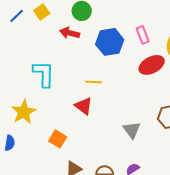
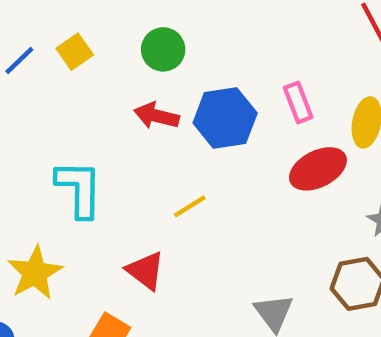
red arrow: (70, 33) -> (157, 116), moved
yellow line: (94, 82) -> (190, 206), turned -35
red triangle: (84, 106) -> (145, 271), moved

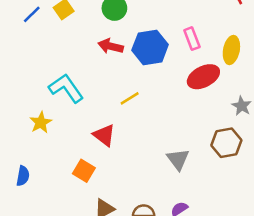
cyan L-shape: (79, 189) -> (66, 88), turned -36
yellow star: (35, 273) -> (41, 122), moved, size x0.7

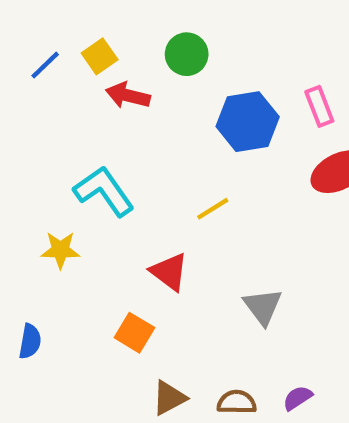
red arrow: (111, 46) -> (128, 96), moved
yellow star: (41, 122) -> (60, 250), turned 30
gray triangle: (178, 159) -> (263, 307), moved

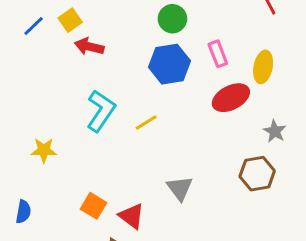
green circle: (187, 54) -> (172, 19), moved
cyan L-shape: (104, 191) -> (101, 111), moved, turned 69
red triangle: (169, 272) -> (132, 216), moved

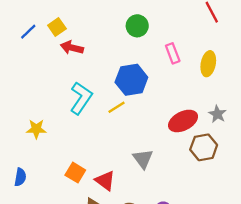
blue hexagon: (170, 64) -> (131, 80), moved
red ellipse: (231, 98) -> (183, 121), moved

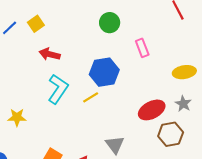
red arrow: (72, 48) -> (50, 54), moved
yellow ellipse: (208, 64) -> (184, 72), moved, turned 70

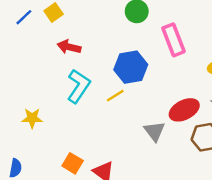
pink rectangle: (142, 48) -> (174, 40), size x1.5
gray triangle: (115, 145) -> (154, 131), moved

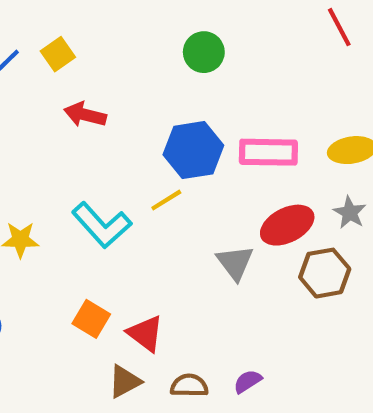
pink rectangle: (174, 40) -> (268, 152), moved, turned -68
cyan L-shape: (78, 86) -> (102, 225), moved, turned 104

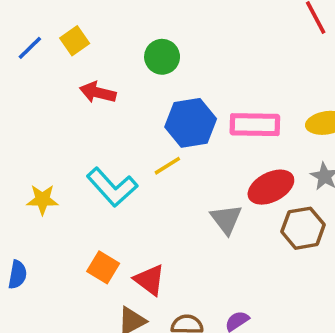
green circle: (204, 52) -> (162, 57), moved

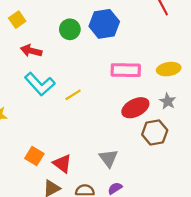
blue hexagon: (191, 123) -> (104, 24), moved
cyan L-shape: (112, 187) -> (40, 84), moved
gray triangle: (226, 219) -> (109, 158), moved

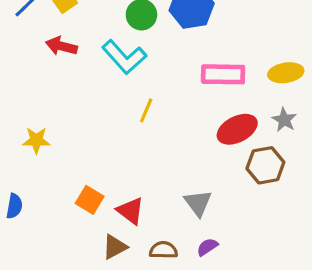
red arrow: (31, 51) -> (61, 46), moved
cyan L-shape: (40, 84) -> (124, 57), moved
yellow line: (73, 95) -> (146, 110), turned -35

